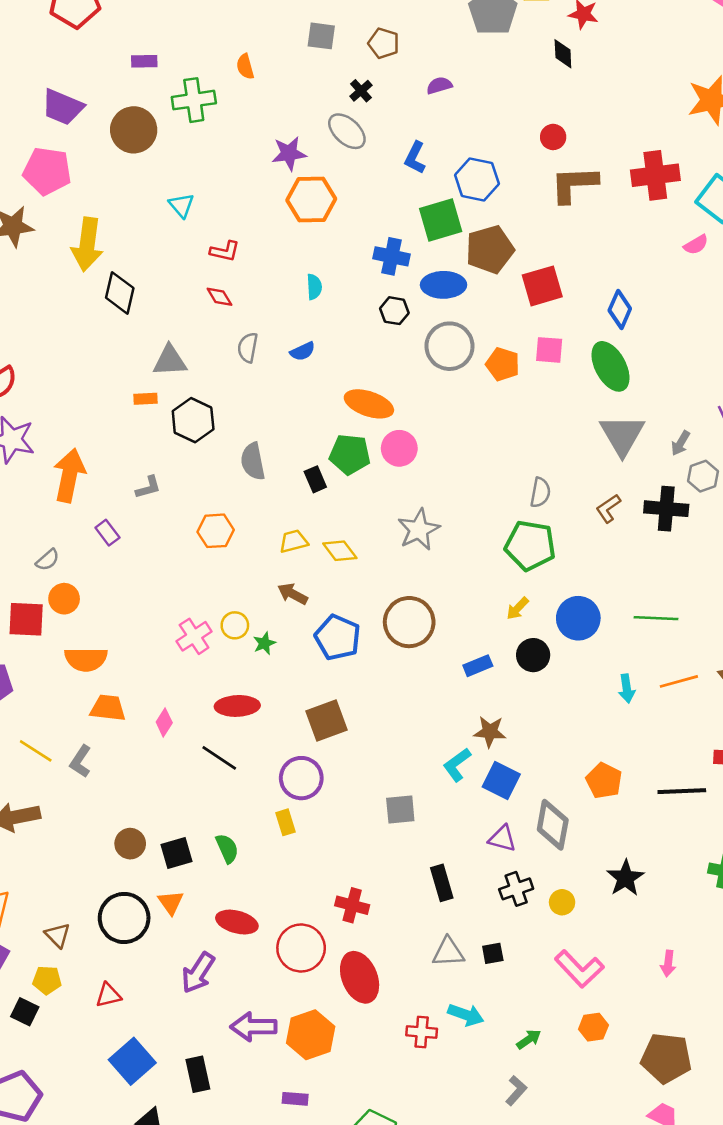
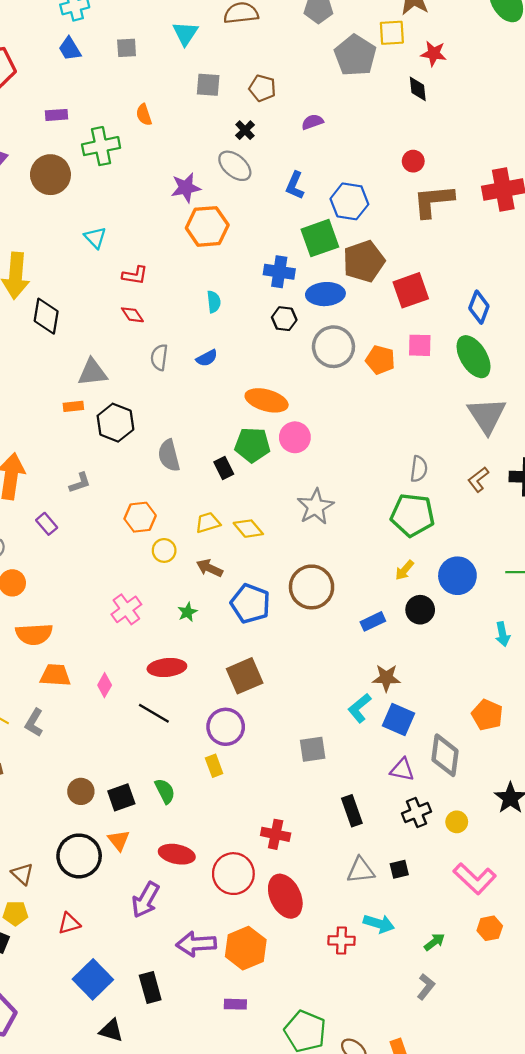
yellow circle: (235, 625) -> (164, 550), moved

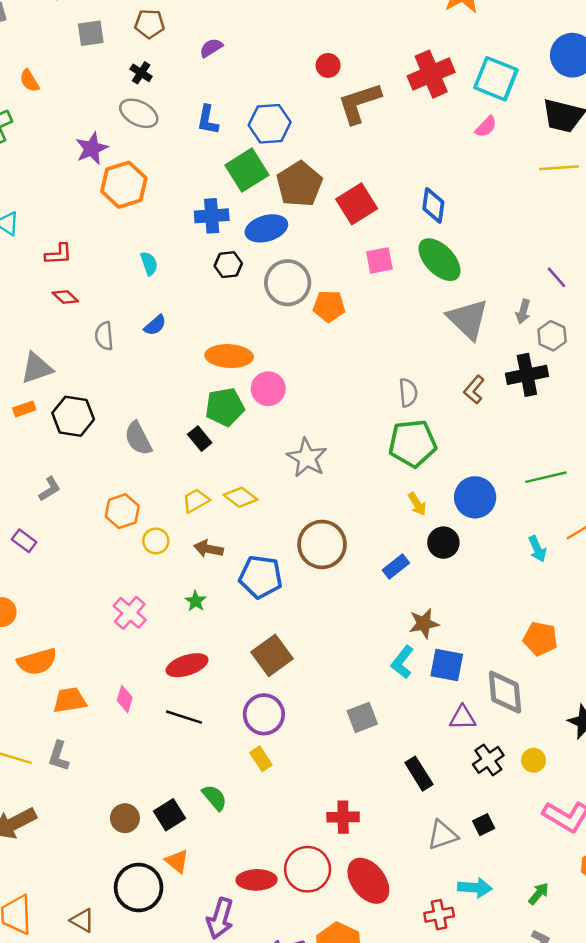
orange pentagon: (380, 360) -> (329, 306), moved
yellow arrow: (404, 570) -> (417, 504), turned -60
red ellipse: (177, 854) -> (257, 880), moved

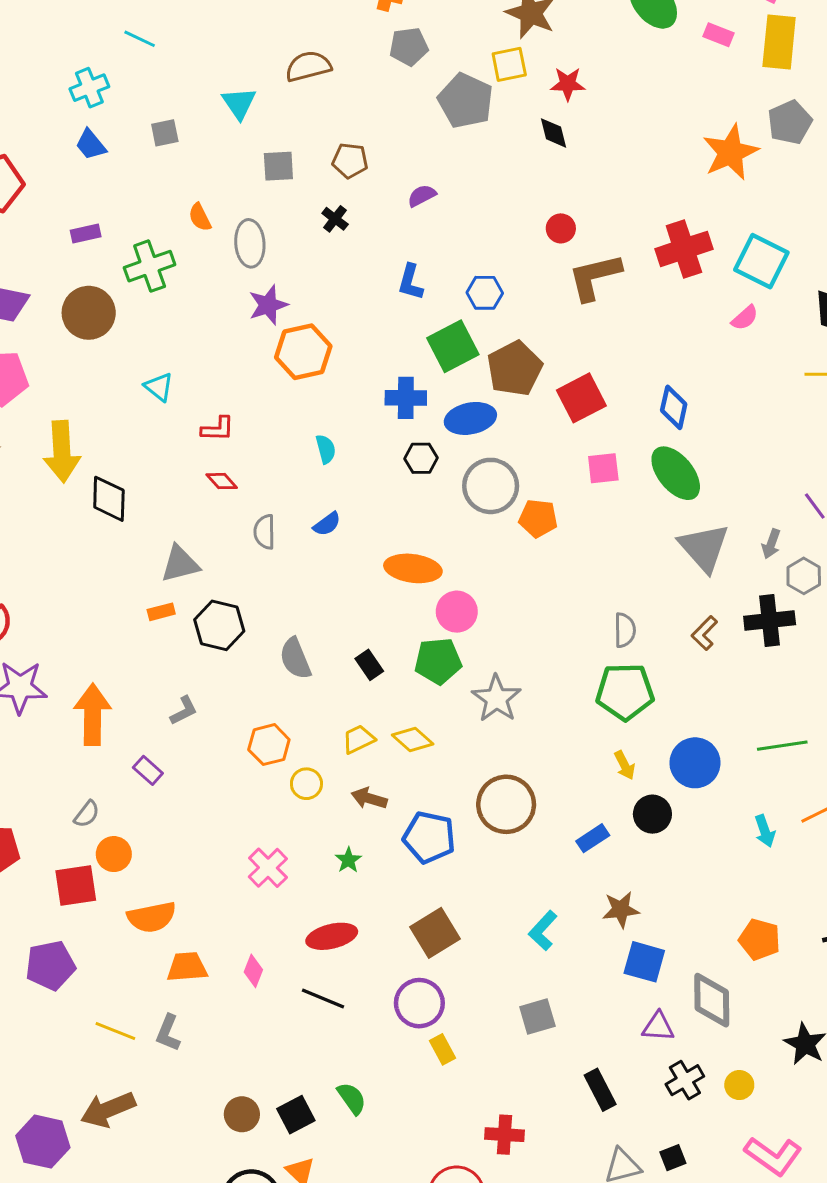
gray ellipse: (139, 113) -> (250, 243), moved, turned 54
blue hexagon: (270, 124) -> (485, 293), size x0.7
green pentagon: (225, 407) -> (438, 661), moved
cyan L-shape: (402, 662) -> (543, 931), moved
yellow rectangle: (261, 759) -> (442, 1049), moved

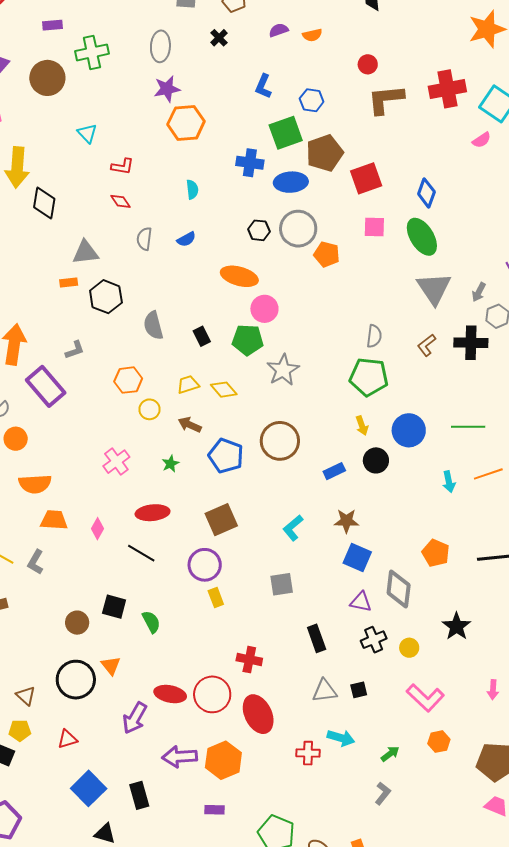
orange semicircle: (200, 217) -> (312, 35), moved, turned -84
black hexagon: (421, 458) -> (259, 230), moved
purple rectangle: (148, 770) -> (46, 386), size x2.0
black square: (296, 1115) -> (114, 607), moved, turned 35

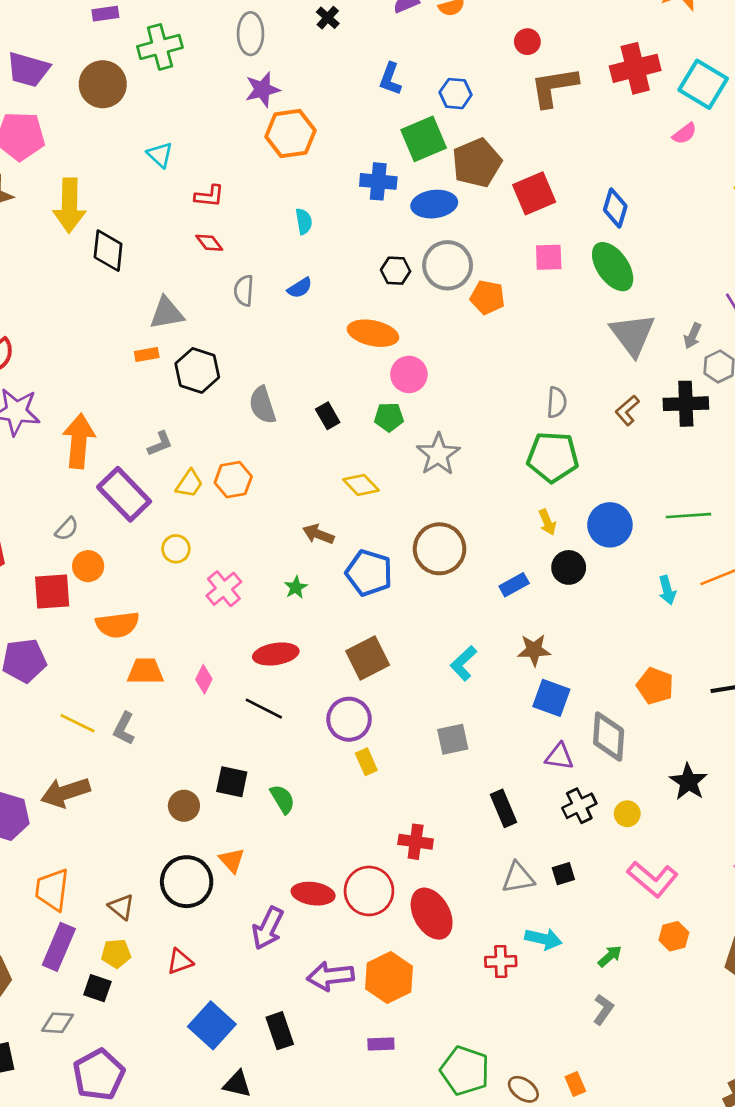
green pentagon: (248, 340) -> (389, 417), size x0.7
yellow trapezoid: (188, 385) -> (189, 484), moved, turned 145
yellow circle: (150, 409) -> (176, 549), moved

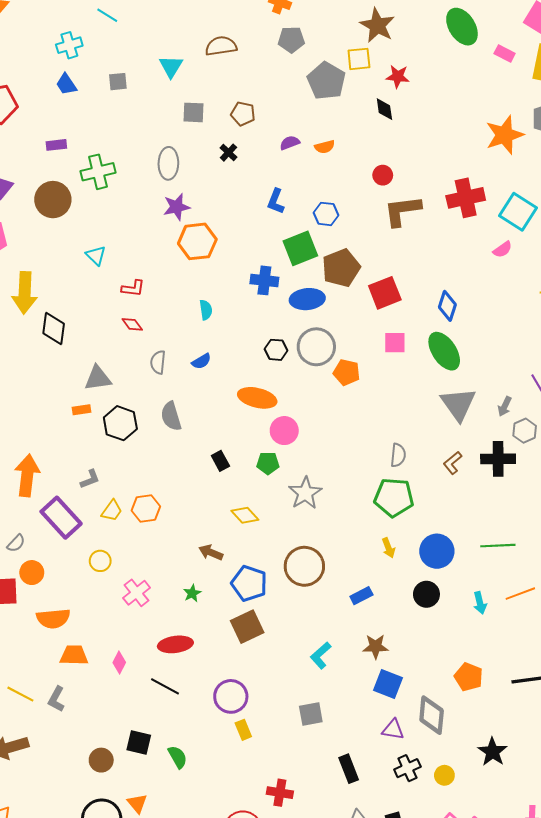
gray semicircle: (262, 405) -> (171, 416), moved
black circle: (569, 567) -> (426, 594), moved
brown square: (368, 658) -> (247, 627), moved

